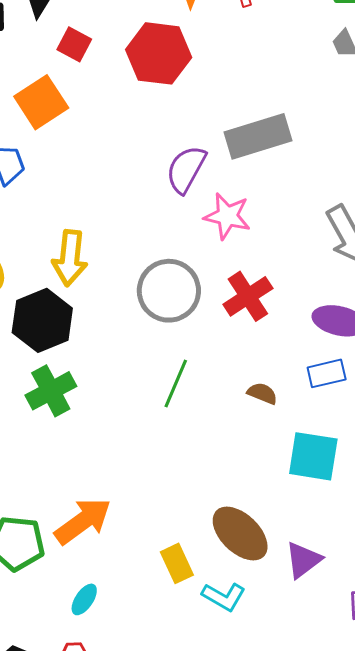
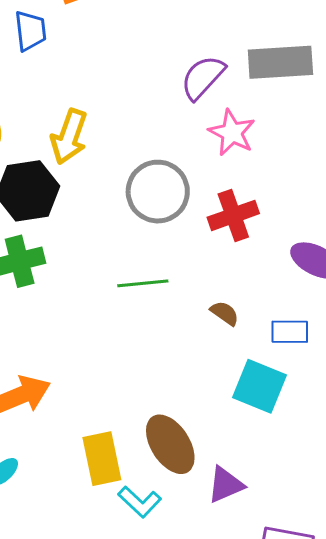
blue rectangle: (327, 373) -> (290, 332), moved
green line: (176, 384) -> (143, 283), turned 48
yellow rectangle: (177, 563) -> (102, 459), size x1.4

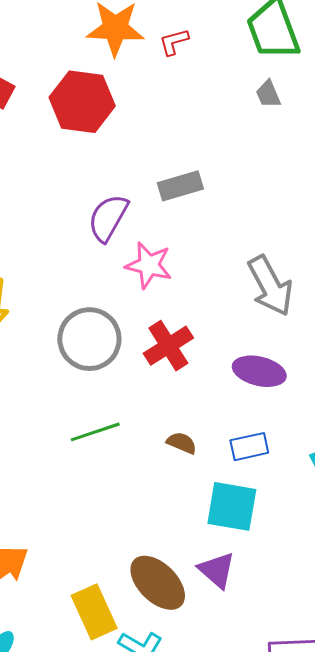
gray rectangle: (280, 62) -> (180, 186), size x0.7
purple triangle: (226, 485) -> (217, 570), moved, turned -42

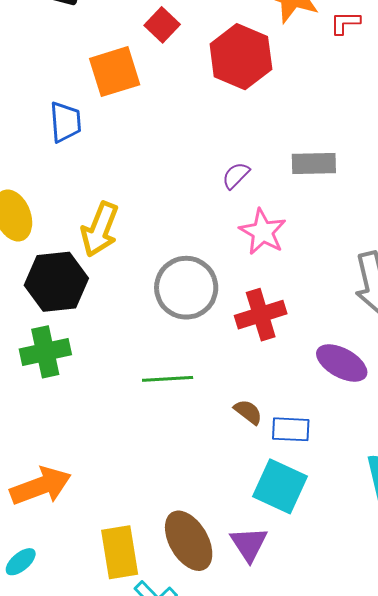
purple semicircle: (108, 218) -> (236, 175), size x0.6
blue rectangle: (249, 447) -> (291, 429), moved

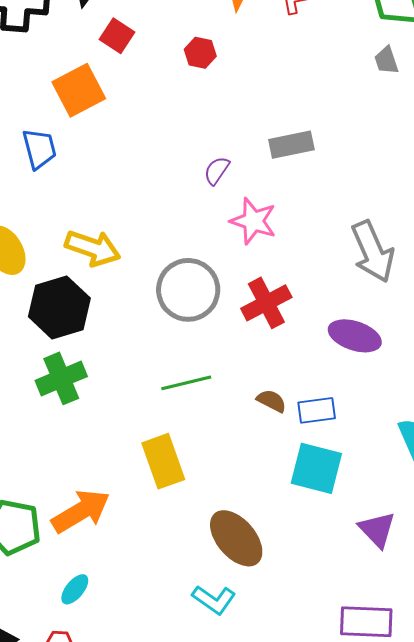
red hexagon: (241, 57) -> (200, 53), size x0.5
yellow arrow: (100, 229) -> (93, 248), turned -82
purple triangle: (249, 544) -> (377, 530), moved
yellow rectangle: (120, 552) -> (163, 461), moved

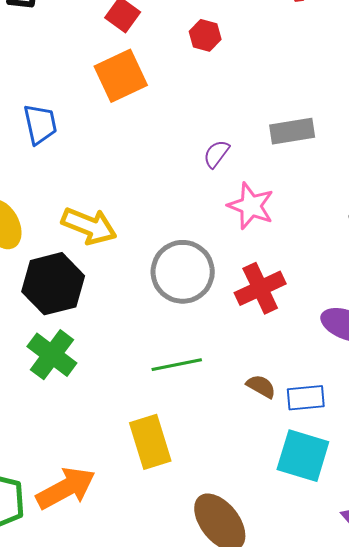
orange square: (79, 90) -> (121, 76), moved
green cross: (61, 378) -> (52, 355), turned -33

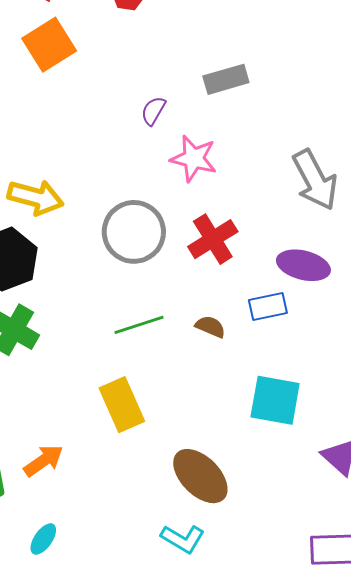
brown semicircle: (261, 386) -> (210, 327), moved
blue rectangle: (306, 398) -> (268, 307), moved
orange arrow: (66, 488) -> (43, 461), size x0.7

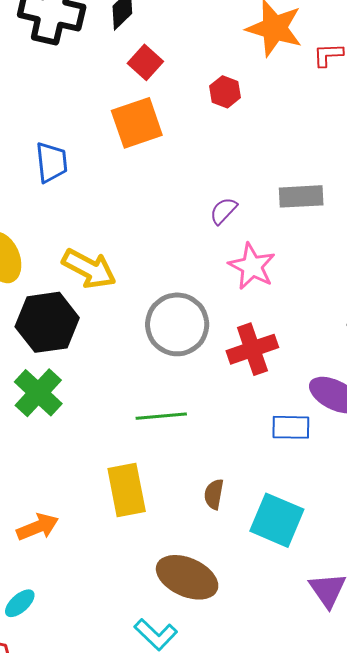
brown semicircle: (210, 327) -> (214, 494), moved, turned -116
brown ellipse: (200, 476) -> (187, 577), turned -34

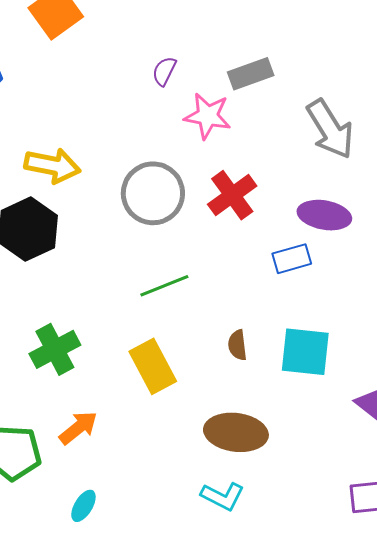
gray rectangle: (301, 196) -> (251, 74), moved
green cross: (38, 393) -> (55, 349), moved, turned 36

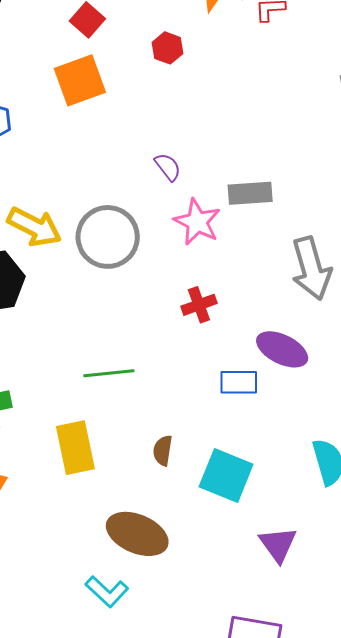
purple semicircle: (164, 71) -> (168, 167), turned 100
gray circle: (153, 193) -> (108, 237), moved
red cross: (232, 195) -> (199, 305), size x0.7

